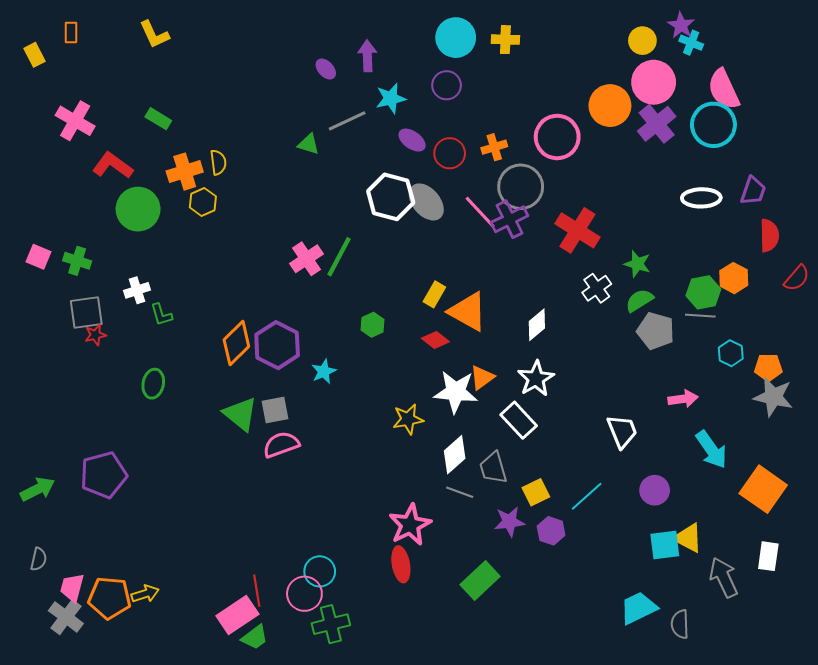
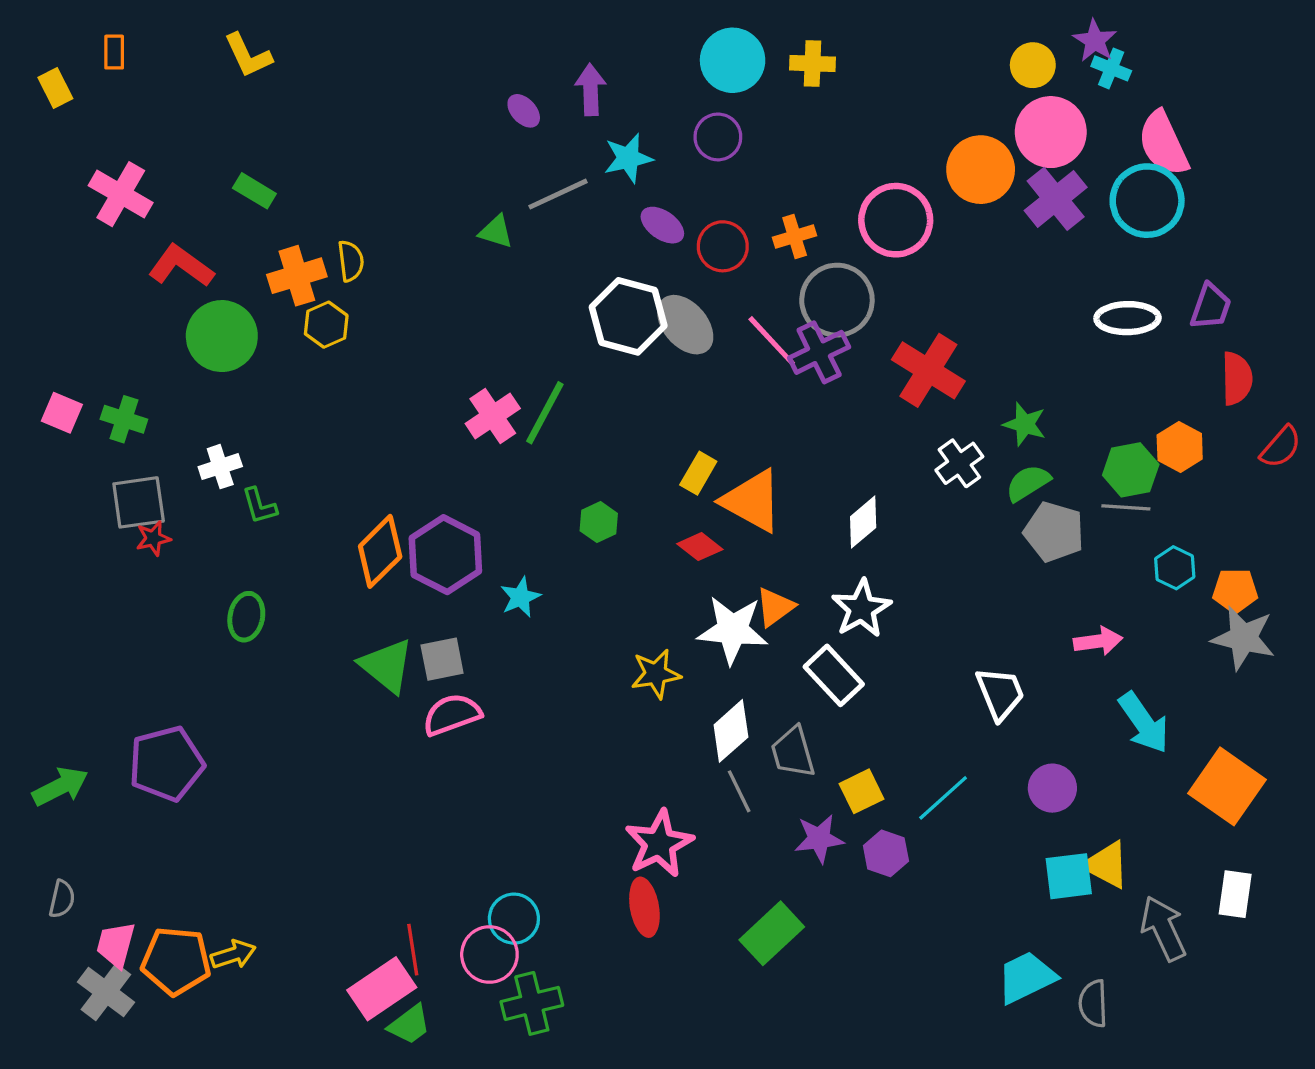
gray line: (460, 492) -> (739, 791), turned 44

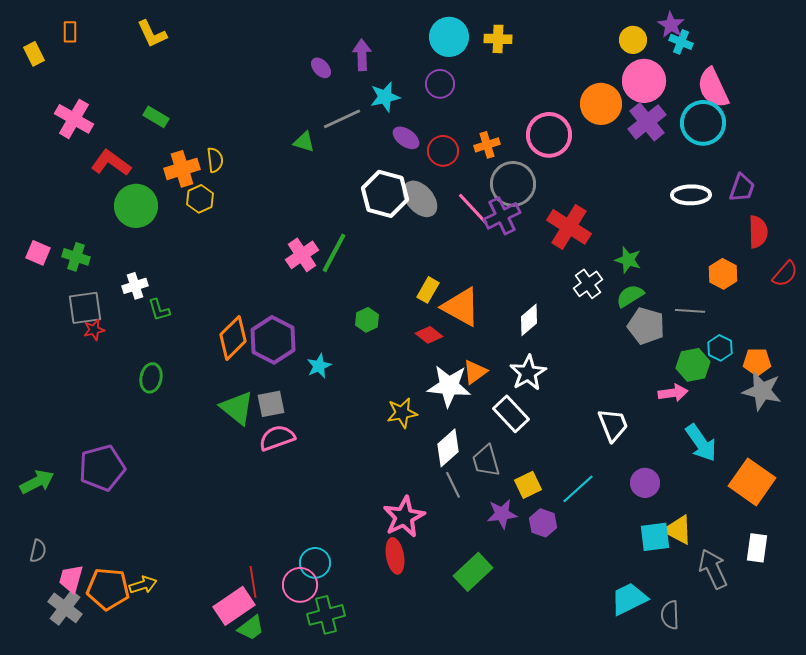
green hexagon: (1131, 470) -> (693, 365), moved

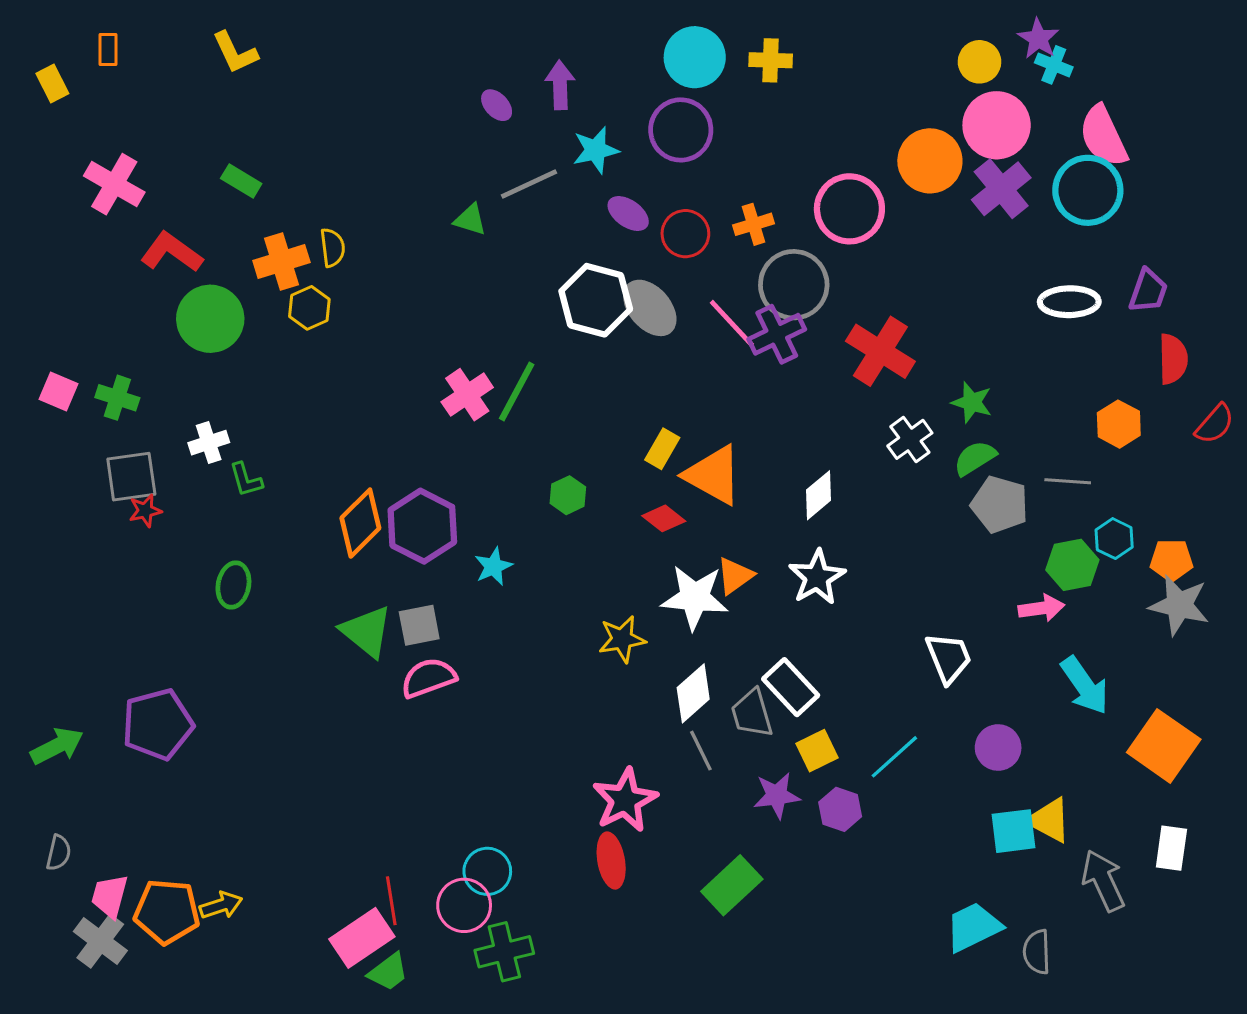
purple circle: (440, 84) -> (681, 130), size x1.4
white rectangle: (511, 414) -> (791, 687), moved

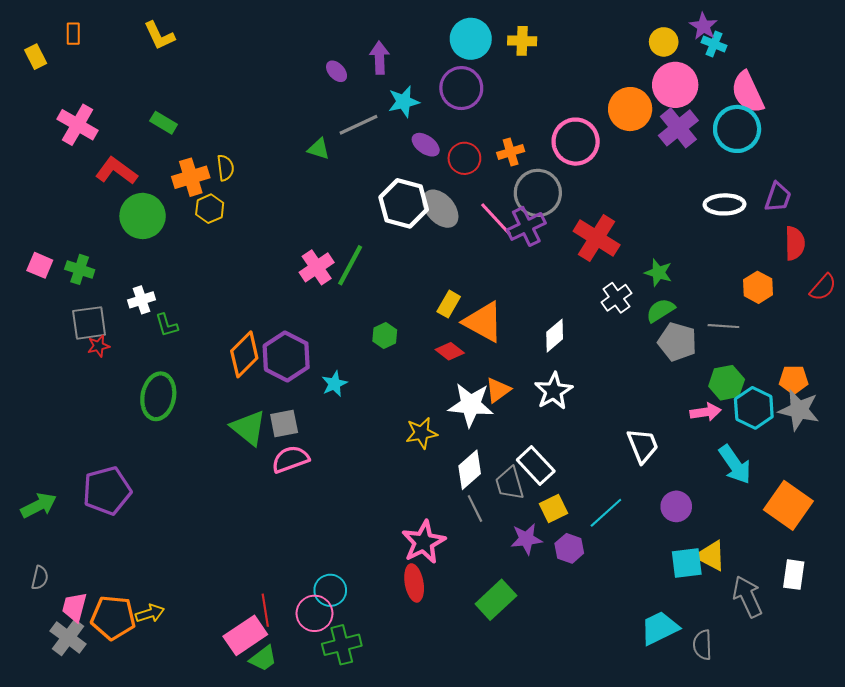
cyan hexagon: (1114, 539) -> (754, 408), moved, size x1.5
green ellipse: (233, 585) -> (158, 396), size x1.5

